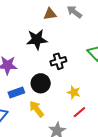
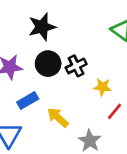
black cross: (58, 61) -> (76, 66), moved
black circle: (41, 83) -> (48, 64), moved

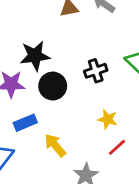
black star: (42, 27) -> (35, 56), moved
black cross: (76, 66) -> (96, 71), moved

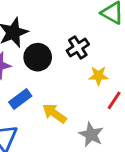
black cross: (96, 71) -> (78, 48), moved

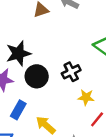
blue rectangle: (20, 99) -> (18, 110), turned -30

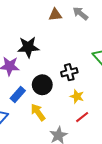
black circle: (37, 76) -> (42, 85), moved

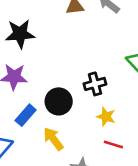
black star: (28, 47) -> (20, 34), moved
red line: (82, 117) -> (113, 144), turned 56

